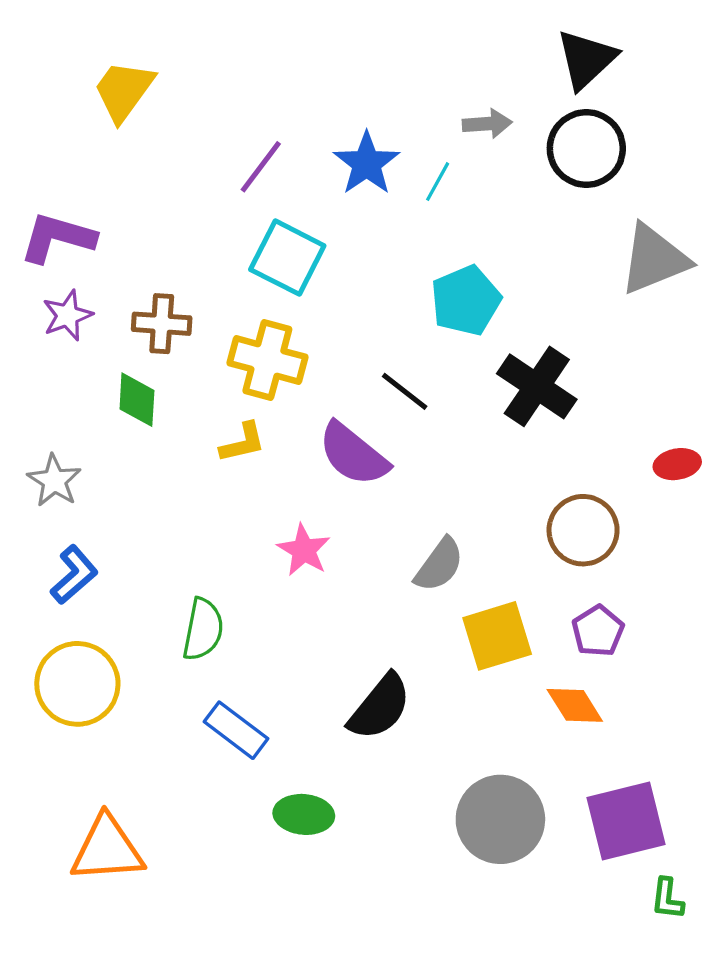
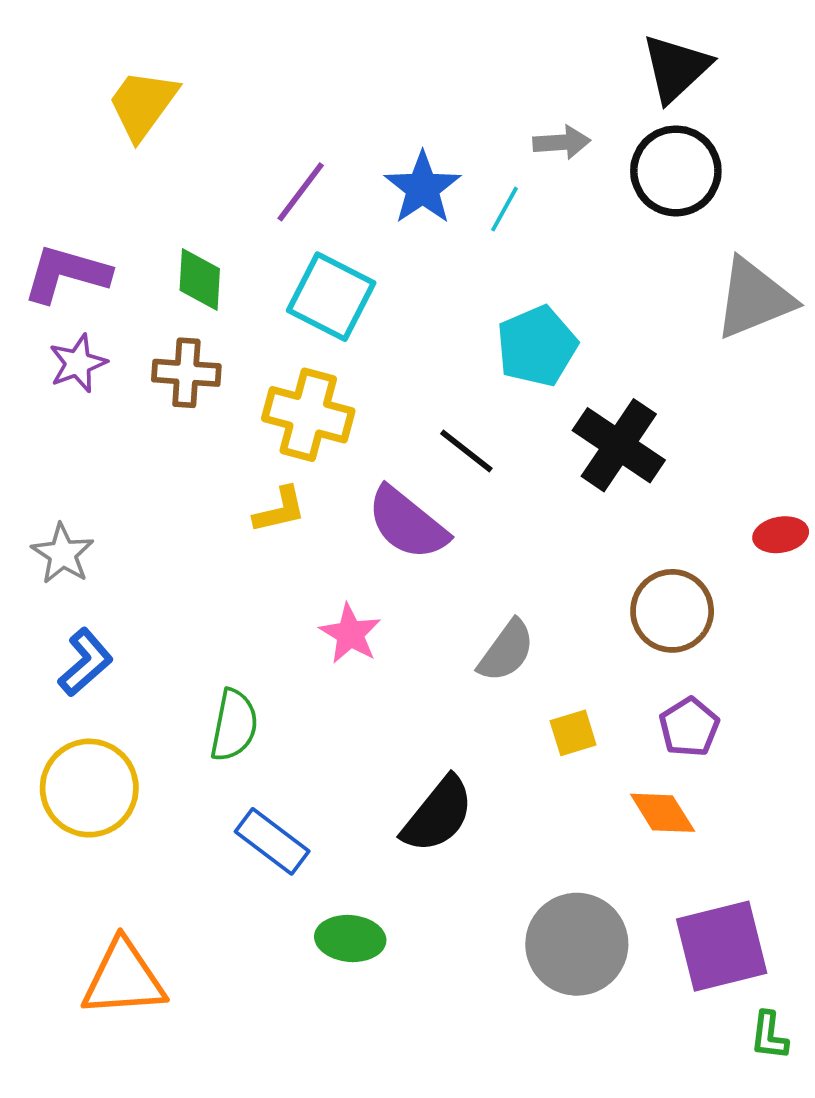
green diamond: (137, 400) -> (200, 279), moved
yellow square: (497, 636) -> (573, 733), size x0.6

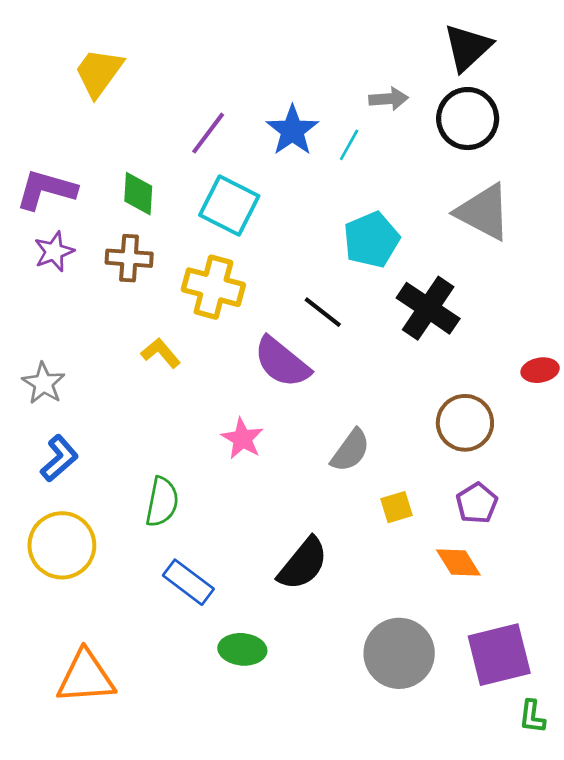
gray triangle: (754, 299) -> (483, 212), moved, turned 50
yellow L-shape: (280, 510) -> (161, 353), moved, turned -117

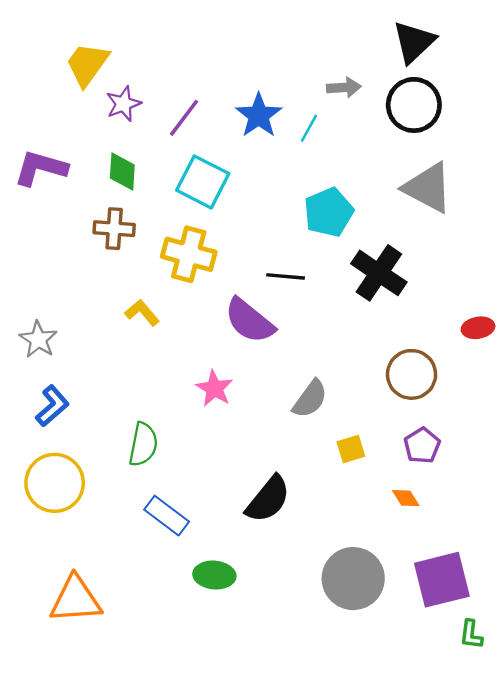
purple star: (54, 252) -> (123, 104), moved
black line: (323, 312) -> (286, 276), turned -33
orange diamond: (458, 562) -> (406, 498), size x0.7

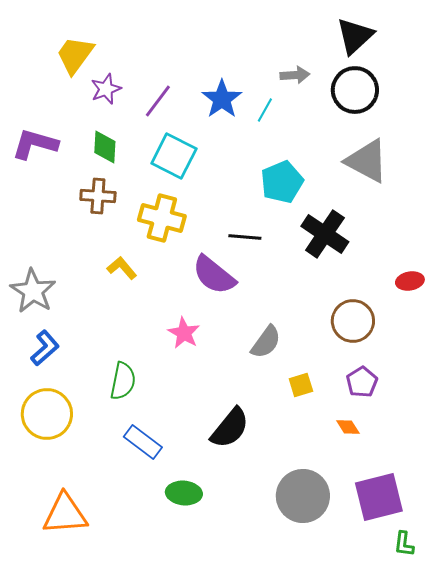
gray star: (38, 339) -> (33, 291), size x1.4

